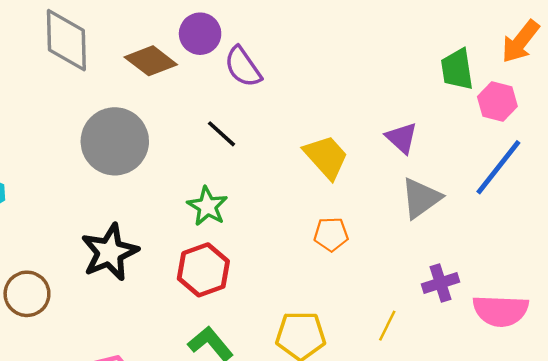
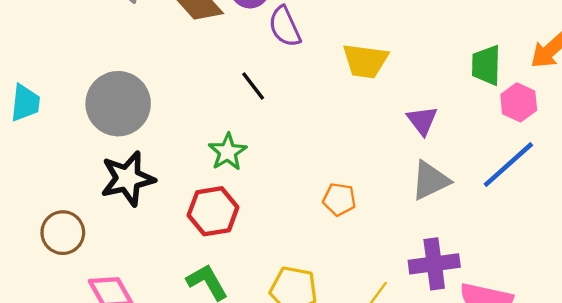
gray circle: (115, 141) -> (118, 104), moved
yellow trapezoid: (326, 157) -> (365, 61), moved, turned 129
purple cross: (440, 283) -> (434, 264), size x1.4
brown circle: (27, 294) -> (63, 233), moved

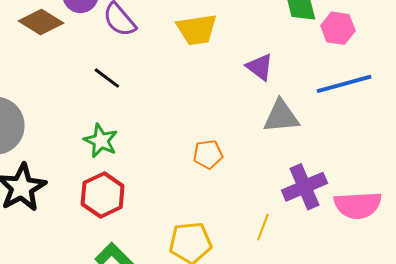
blue line: (508, 165) -> (344, 84), turned 42
gray triangle: (430, 181) -> (281, 116), turned 36

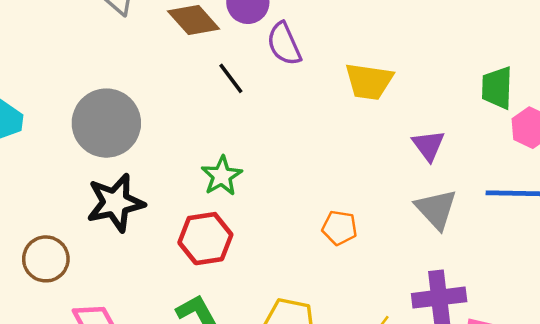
black line: (107, 78) -> (231, 78), moved
gray triangle: (281, 116) -> (436, 209), turned 36

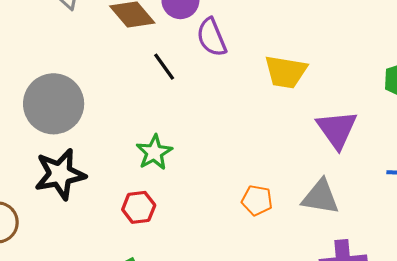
purple triangle: (428, 145) -> (337, 129), size x1.4
gray triangle: (436, 209) -> (320, 197), moved, turned -39
red hexagon: (205, 239) -> (139, 207), size x0.7

